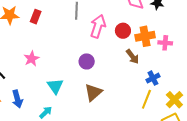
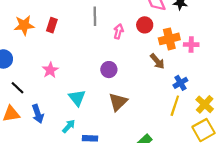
pink arrow: (98, 26) -> (119, 31), size x0.6
red circle: (123, 31) -> (145, 25), moved

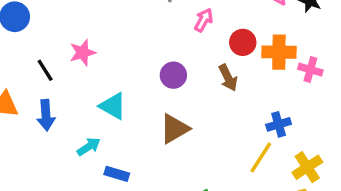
red circle: (145, 25) -> (243, 42), moved
brown arrow: (157, 61) -> (228, 78), moved
black line: (17, 88) -> (45, 70), moved
cyan triangle: (77, 98) -> (113, 106), turned -36

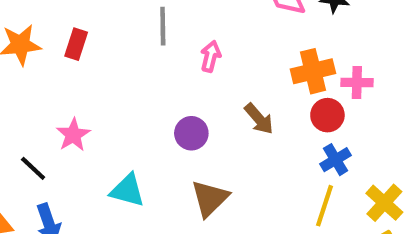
red circle: (243, 42) -> (327, 115), moved

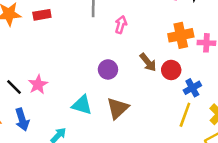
red rectangle: (76, 44) -> (42, 15), turned 60
red circle: (327, 115) -> (171, 70), moved
pink star: (73, 135) -> (38, 85), moved
cyan triangle: (127, 190) -> (82, 105), moved

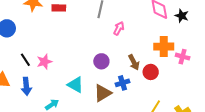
blue cross: (192, 88) -> (123, 83), moved

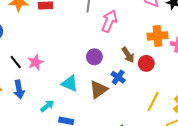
pink arrow: (119, 28) -> (109, 21), size x1.5
blue cross: (123, 83) -> (118, 77), turned -32

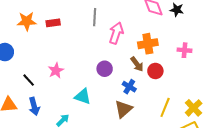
orange cross: (157, 36) -> (148, 44), moved
pink star: (36, 62) -> (56, 71), moved
brown triangle: (99, 89) -> (124, 109), moved

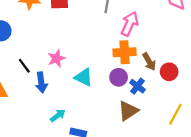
orange cross: (148, 44) -> (124, 52), moved
purple circle: (105, 69) -> (119, 77), moved
cyan triangle: (83, 96) -> (84, 77), moved
blue arrow: (34, 106) -> (41, 82), moved

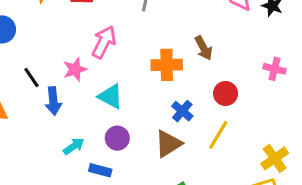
pink arrow: (130, 24) -> (104, 42), moved
brown arrow: (149, 62) -> (204, 48), moved
purple circle: (119, 77) -> (117, 138), moved
yellow line: (175, 114) -> (218, 135), moved

